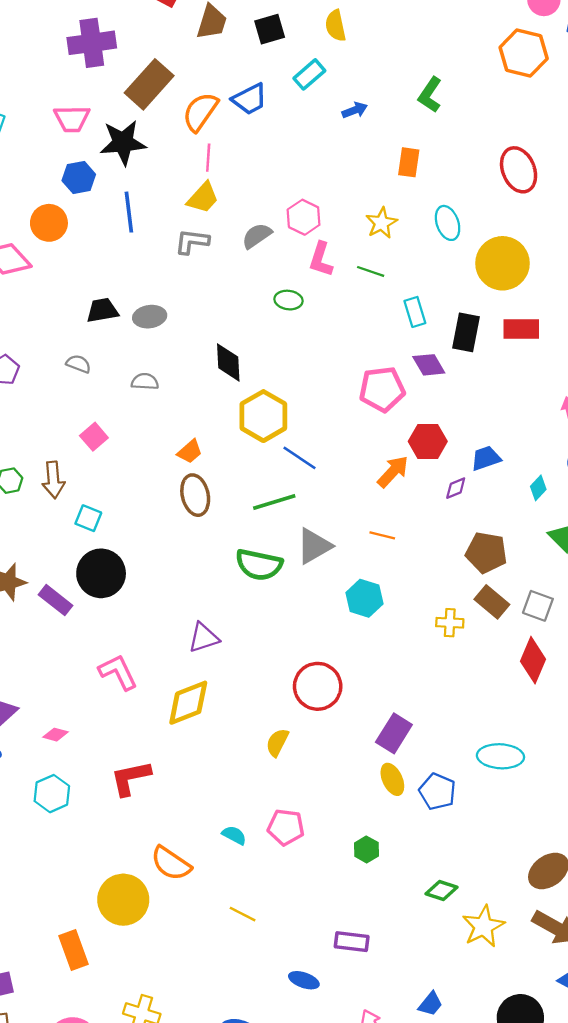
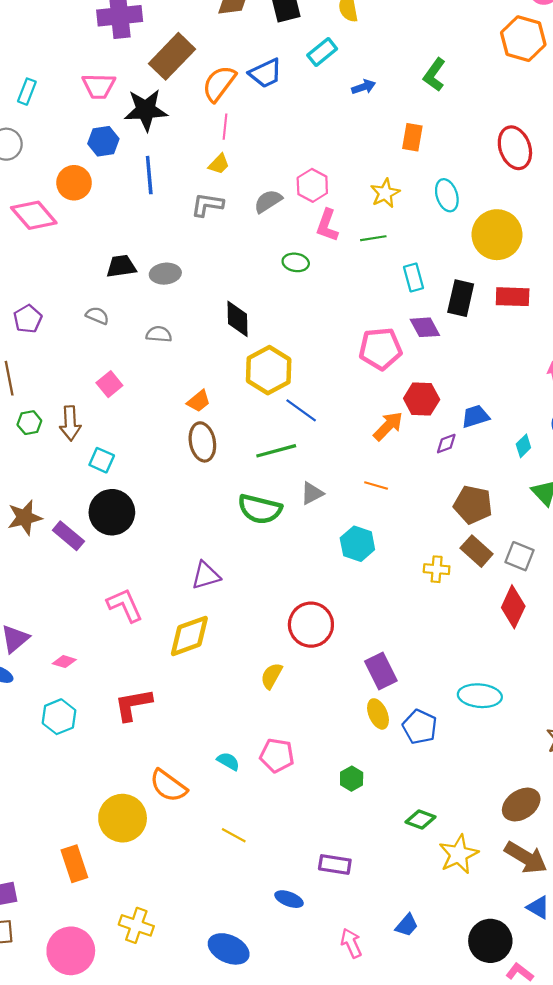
yellow trapezoid: (203, 198) -> (219, 164), size x0.7
green line: (371, 271) -> (373, 238), turned -30
gray triangle: (314, 546) -> (312, 493), size x0.7
purple rectangle: (394, 733) -> (381, 671), turned -60

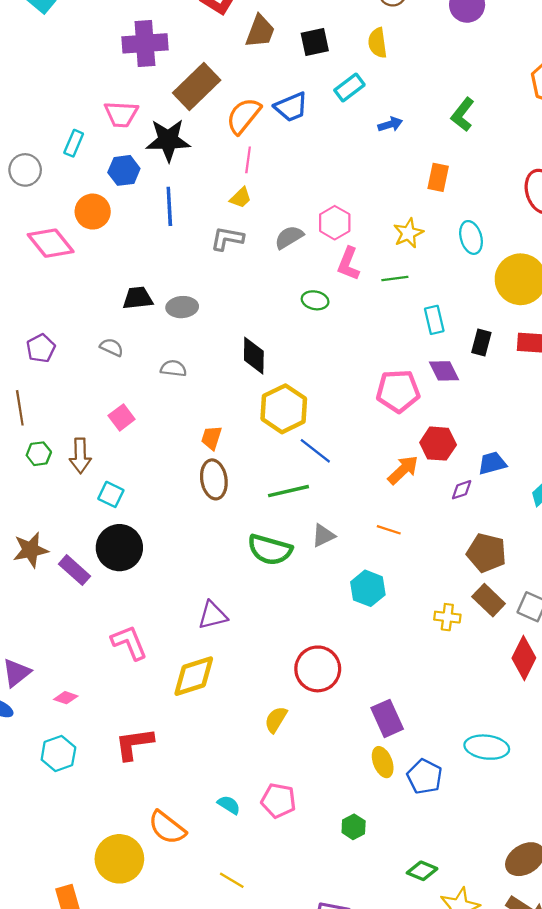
cyan rectangle: (27, 92) -> (74, 143), moved
black rectangle: (461, 298) -> (481, 342), size x0.7
orange trapezoid: (199, 401) -> (211, 438), turned 145

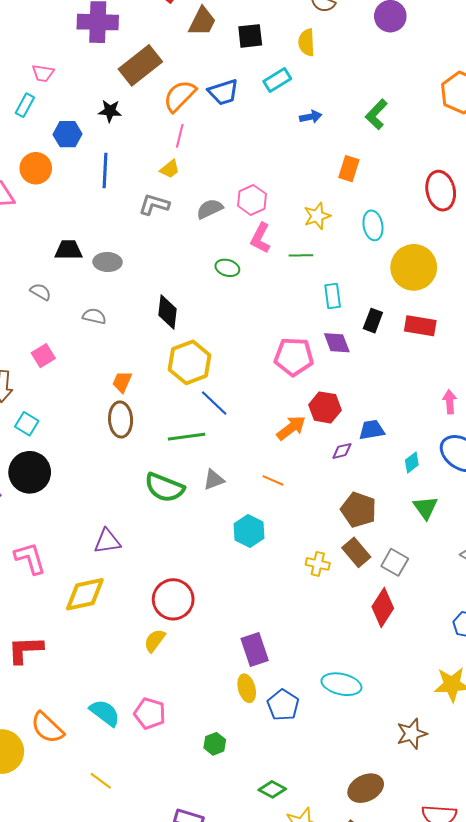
pink trapezoid: (121, 114) -> (43, 73), moved, size x0.7
black star: (168, 140) -> (110, 111), size x0.6
red circle: (318, 669) -> (173, 599), moved
cyan semicircle: (229, 805) -> (105, 713), size x1.5

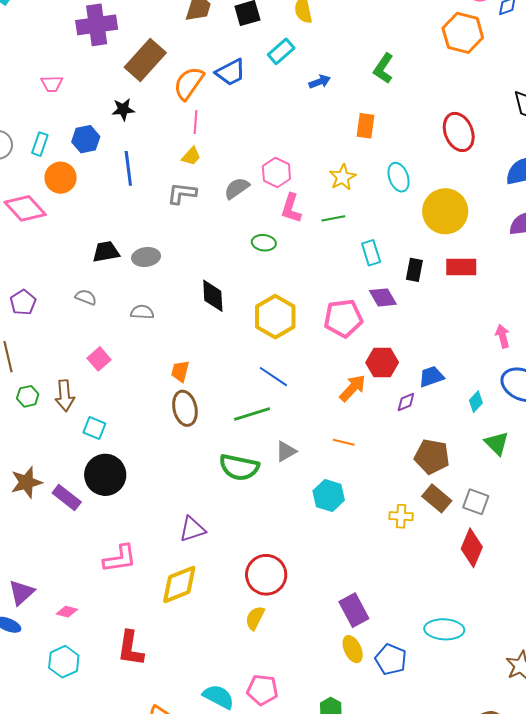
cyan rectangle: (25, 105) -> (40, 144), moved
yellow hexagon: (190, 362) -> (275, 317), moved
pink L-shape: (30, 558) -> (120, 559), turned 108
red L-shape: (25, 650) -> (131, 648), turned -69

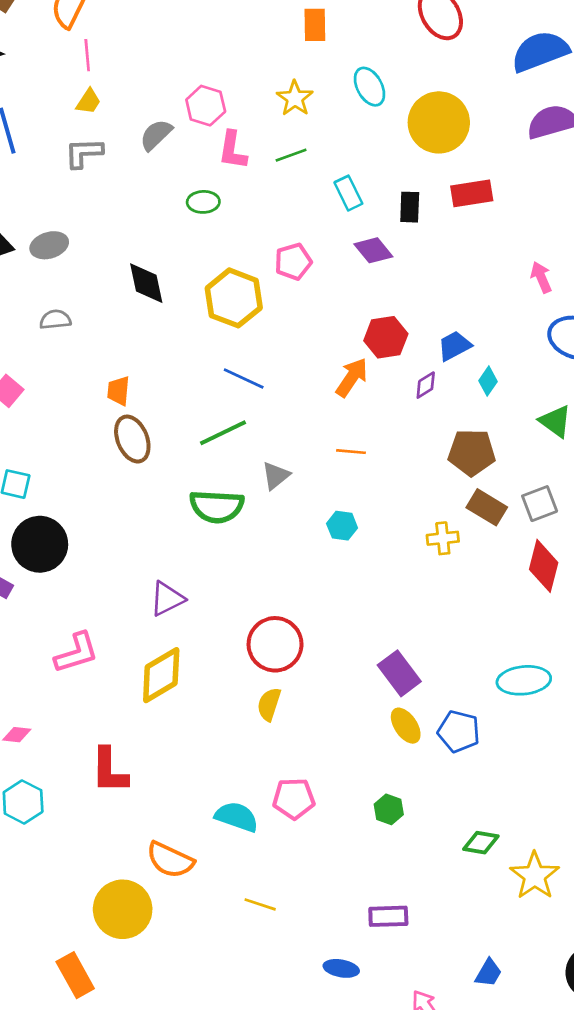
pink pentagon: (343, 318) -> (293, 262), moved, size x0.7
cyan diamond: (476, 402) -> (488, 381), moved
cyan hexagon: (329, 496) -> (342, 526), size x0.7
gray square: (476, 502) -> (540, 504), turned -32

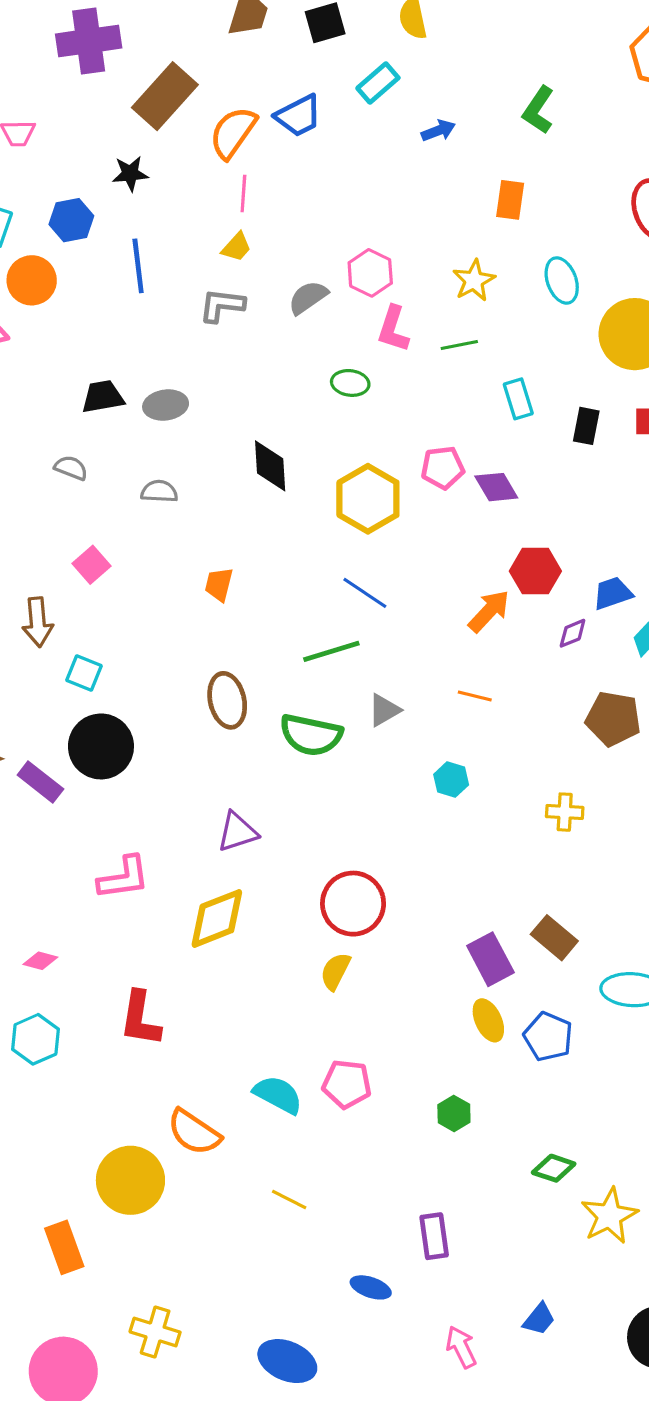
purple diamond: (373, 250) -> (496, 487), moved
brown ellipse: (132, 439) -> (227, 700), moved
brown rectangle: (487, 507) -> (554, 938), moved
purple rectangle: (388, 916) -> (434, 1236), turned 75

